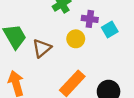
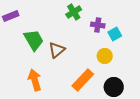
yellow circle: (76, 39) -> (105, 56), moved

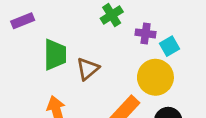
green trapezoid: (34, 40) -> (55, 55), turned 30
yellow circle: (105, 56) -> (155, 77), size x1.6

